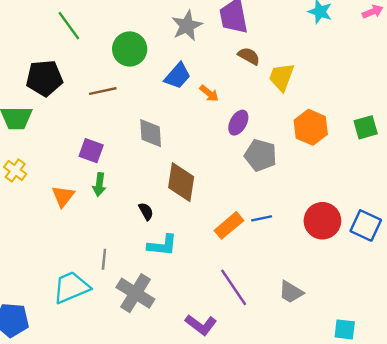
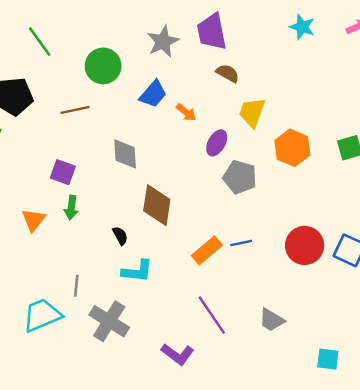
yellow trapezoid: (282, 77) -> (252, 112), moved

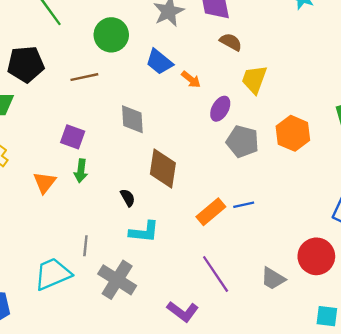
blue trapezoid: (153, 94) -> (159, 62), turned 88
orange hexagon: (292, 148) -> (293, 133), moved
red circle: (305, 245) -> (316, 256), moved

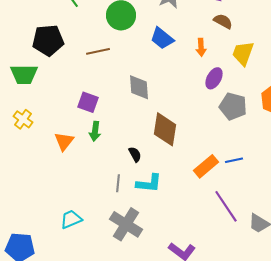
orange arrow: (191, 79) -> (201, 47), moved, turned 48
gray line: (85, 246) -> (118, 183), moved
cyan trapezoid: (53, 274) -> (71, 219), size x0.7
purple line: (216, 274) -> (226, 206), moved

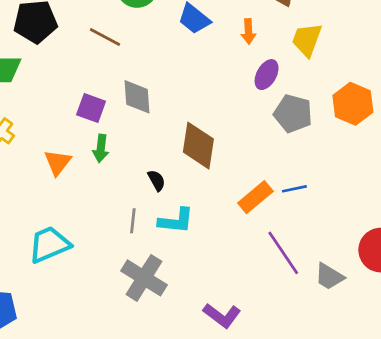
brown line: (98, 51) -> (105, 37), turned 40
gray diamond: (139, 87) -> (137, 97), moved
cyan trapezoid: (71, 219) -> (49, 244), moved, size x1.4

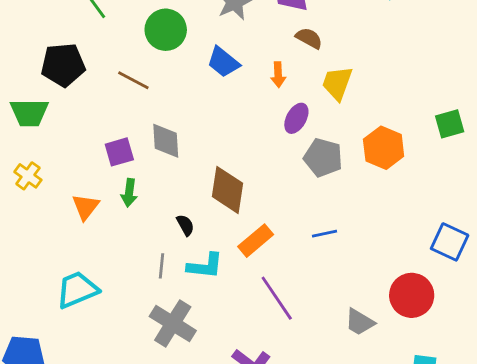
purple square: (91, 108) -> (119, 152), turned -36
orange rectangle: (255, 197) -> (256, 241), moved
purple line: (283, 253) -> (277, 298), moved

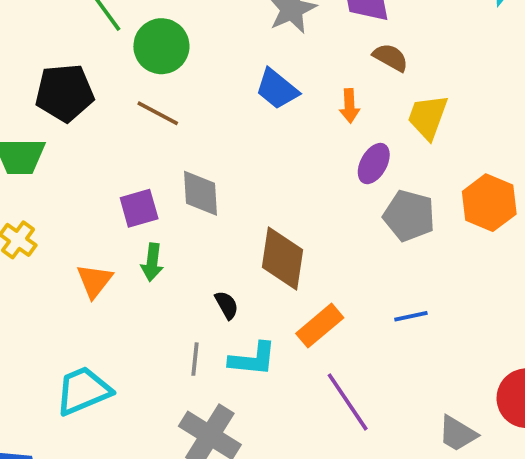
green circle: (166, 30) -> (161, 46), moved

